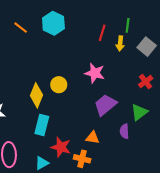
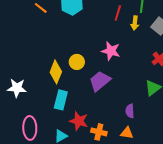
purple trapezoid: (105, 105) -> (100, 81), moved
purple semicircle: (124, 131) -> (130, 111), moved
orange triangle: (93, 138) -> (127, 133), moved

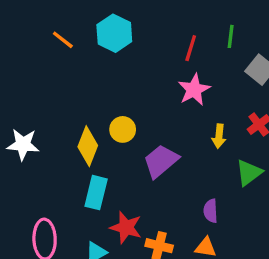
yellow arrow: (135, 23) -> (219, 136), moved
pink star: (111, 51) -> (194, 90), moved, turned 30
white star: (17, 88) -> (23, 144), moved

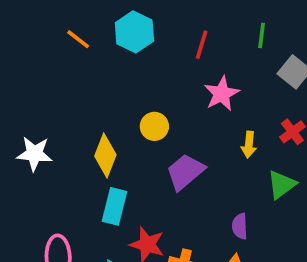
red line: (191, 48) -> (202, 45), moved
yellow circle: (123, 129) -> (154, 126), moved

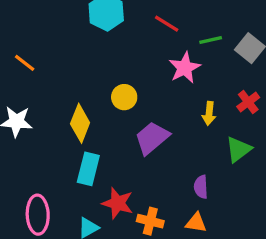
green line: (262, 36) -> (211, 40), moved, turned 70
orange line: (78, 39) -> (25, 63), moved
red line: (202, 45) -> (167, 24), turned -75

